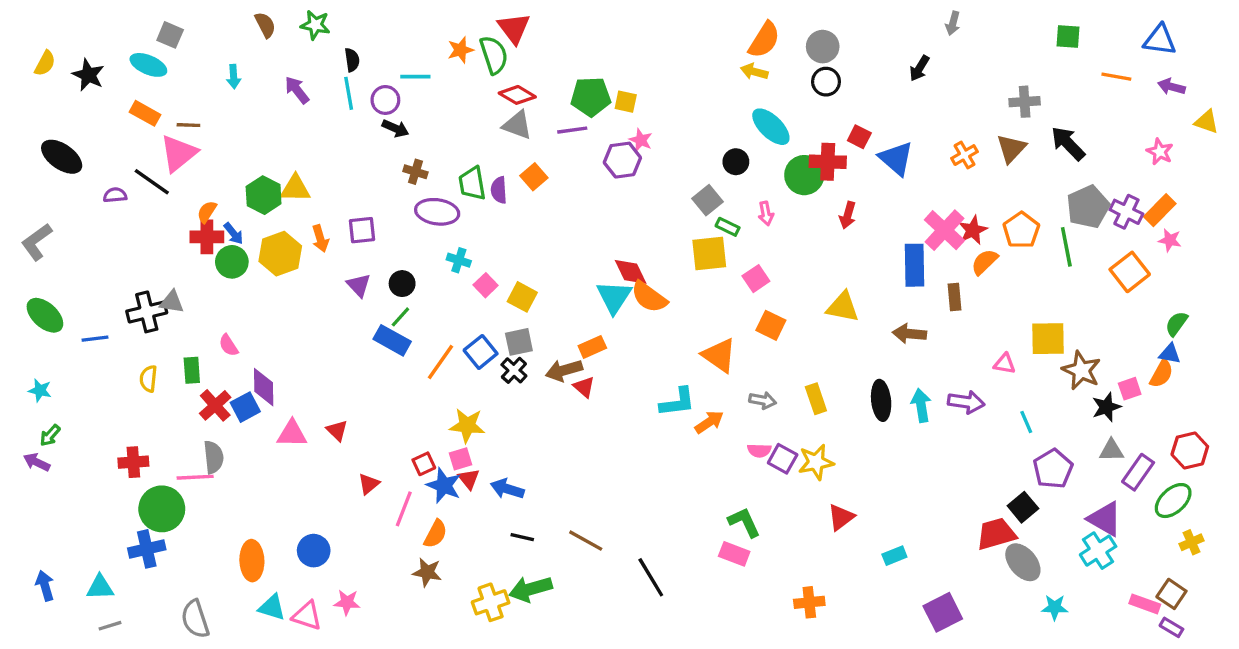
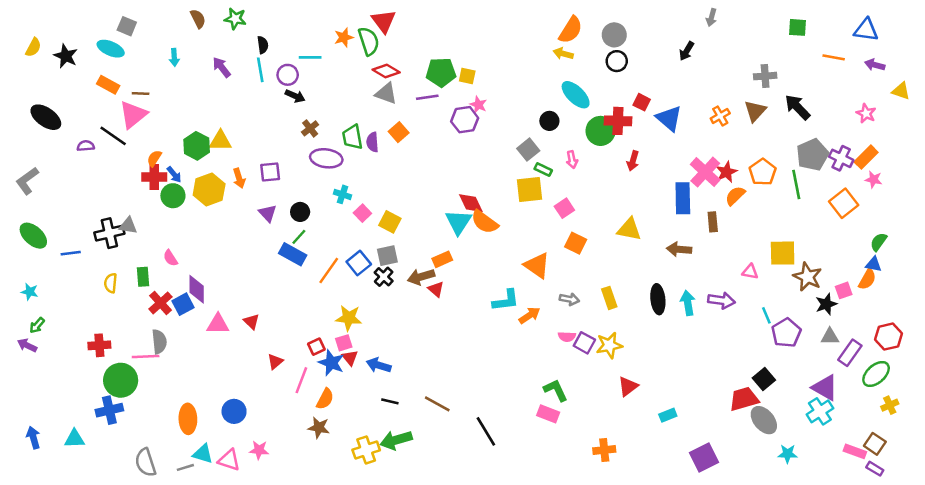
brown cross: (415, 172) -> (310, 128), turned 35
purple pentagon: (1053, 469) -> (786, 333), moved
gray line: (110, 626) -> (185, 467), moved

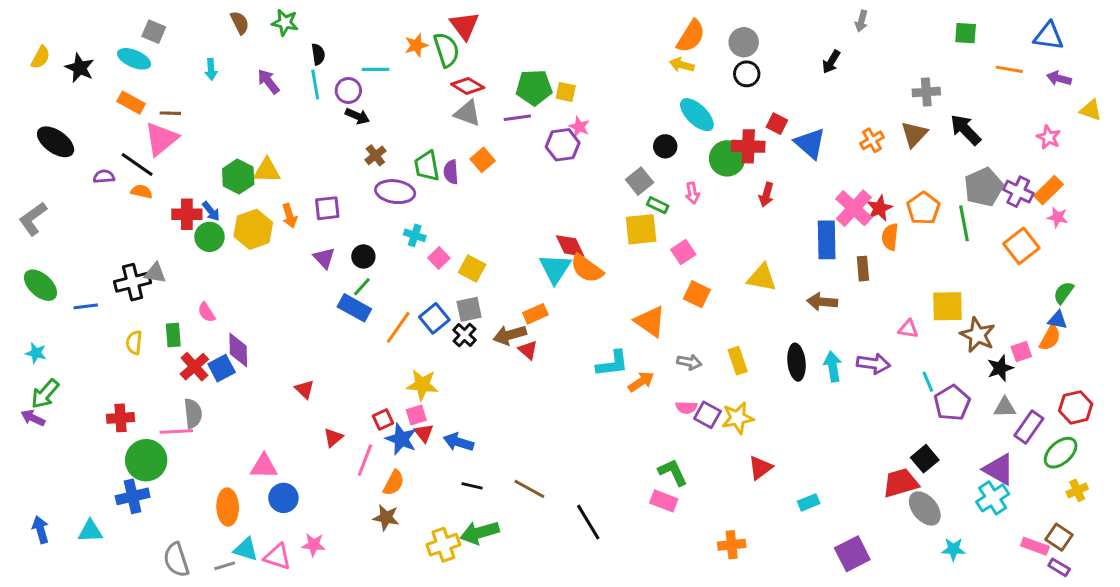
orange semicircle: (154, 158) -> (142, 192), moved, turned 70
orange semicircle: (735, 196) -> (890, 237), turned -40
pink triangle: (218, 324) -> (264, 466), moved
green arrow: (37, 325) -> (45, 394), size x1.5

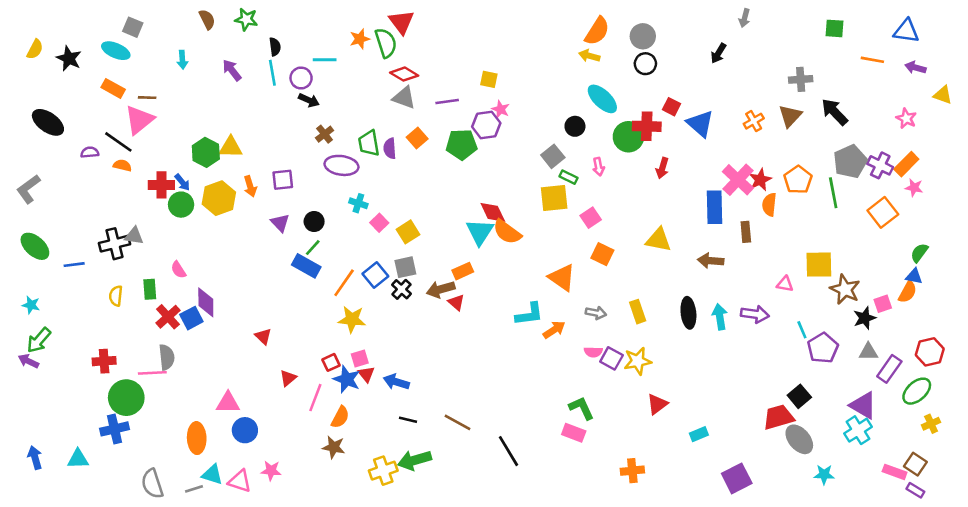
green pentagon: (534, 87) -> (461, 145), moved
yellow square: (472, 269) -> (408, 232), turned 30
yellow star: (422, 385) -> (352, 319), moved

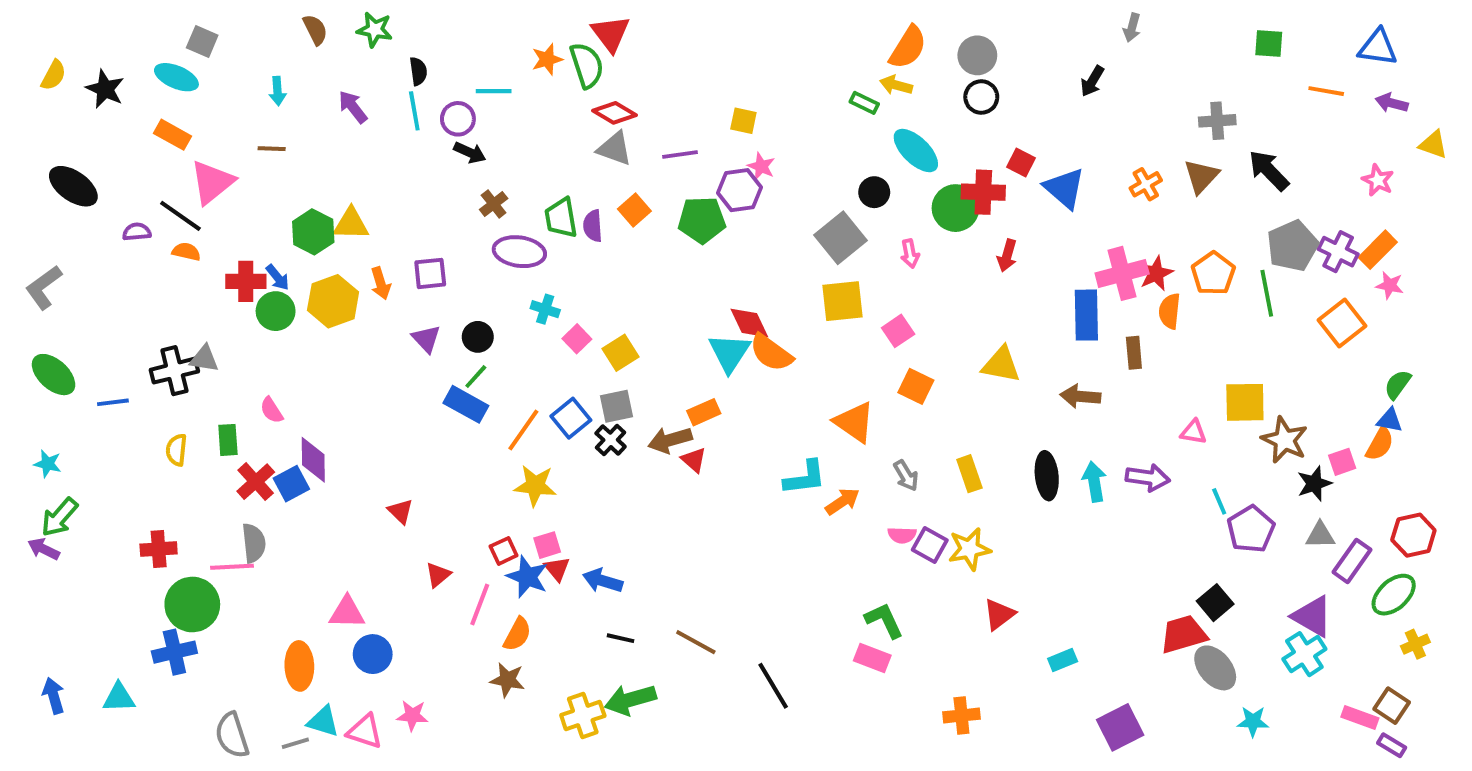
brown line: (147, 98) -> (272, 149), moved
gray square: (553, 156) -> (841, 238), size x1.4
green rectangle: (568, 177) -> (864, 103), moved
pink cross: (738, 180) -> (1122, 273), turned 32
gray arrow: (596, 313) -> (906, 476), turned 48

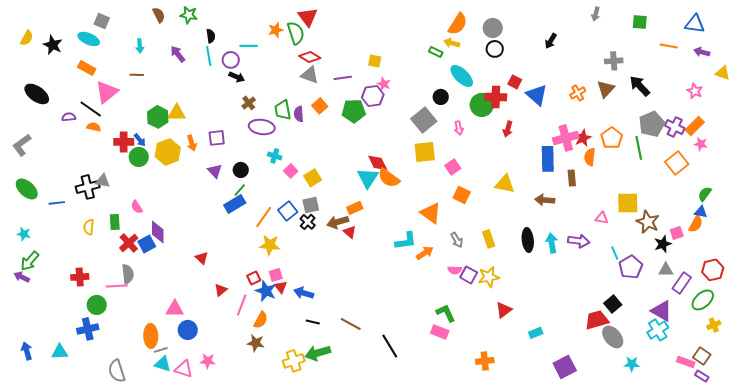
gray arrow: (1132, 28) -> (596, 14), moved
blue rectangle: (466, 404) -> (235, 204), turned -60
green circle: (192, 604) -> (97, 305), size x0.7
gray line: (295, 743) -> (161, 350), moved

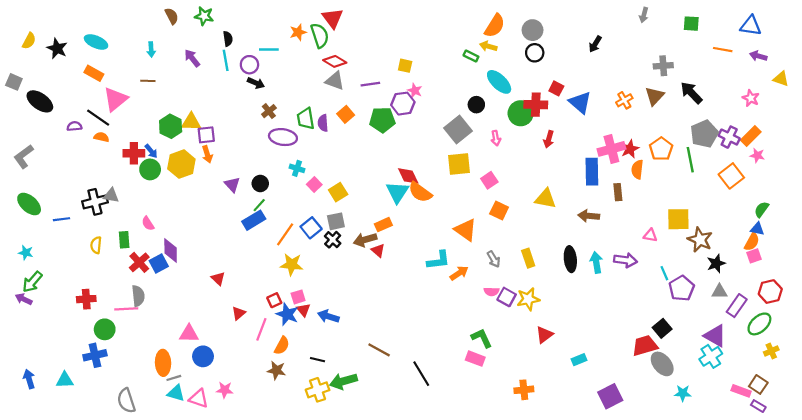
gray square: (102, 21) -> (14, 82), moved
purple square: (217, 138) -> (206, 135), moved
pink square: (677, 233) -> (754, 256), moved
black line: (313, 322) -> (318, 360), moved

